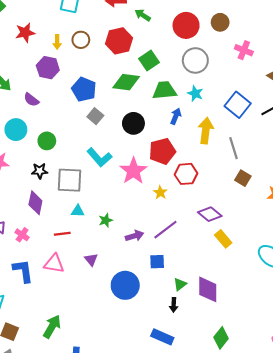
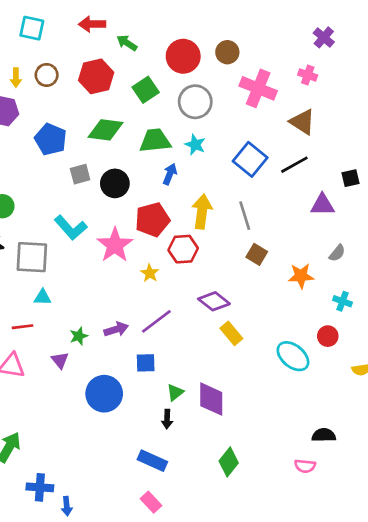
pink cross: (244, 50) -> (258, 88), size x1.5
green square: (149, 60) -> (146, 90), moved
gray square: (95, 116) -> (80, 174), moved, turned 35
yellow arrow: (206, 131) -> (202, 212), moved
green star: (106, 220) -> (79, 336), moved

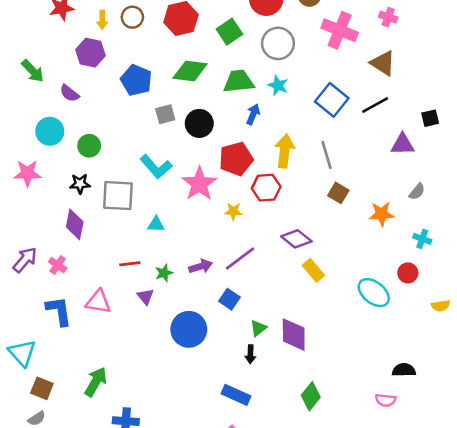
yellow star: (150, 273) -> (233, 211), turned -30
cyan triangle: (43, 297) -> (156, 224), moved
red line: (22, 327) -> (130, 264), moved
blue square: (146, 363) -> (229, 299), turned 36

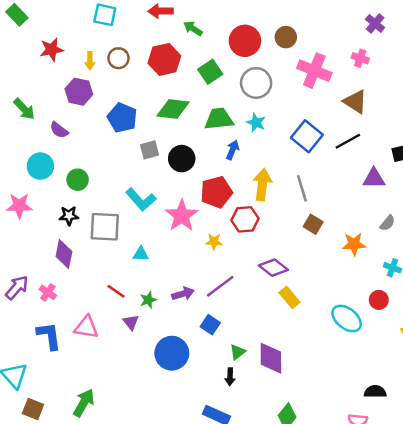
red line: (130, 264) -> (116, 291), turned 42

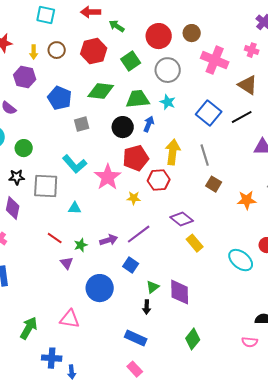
black circle: (182, 159) -> (123, 127), moved
pink triangle: (86, 327) -> (70, 319), moved

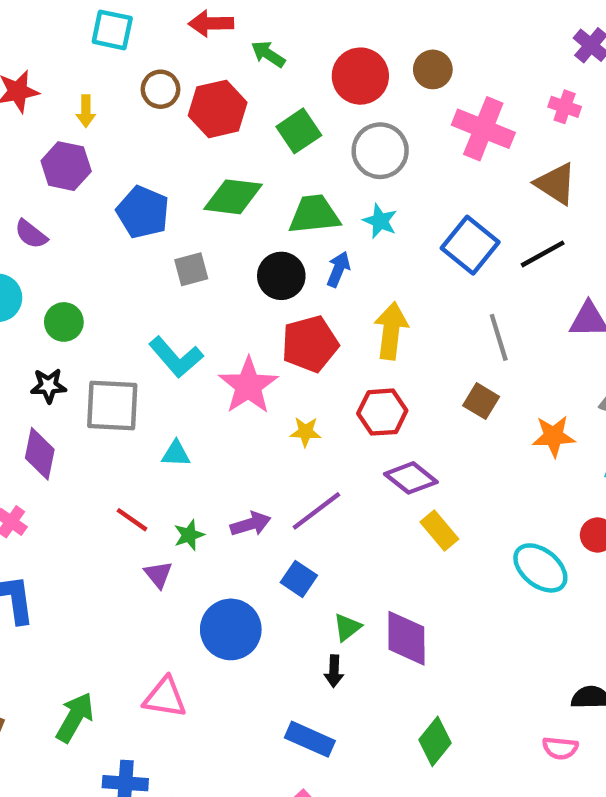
brown circle: (57, 50) -> (161, 89), moved
gray line: (205, 155) -> (499, 337), moved
red hexagon: (159, 180) -> (382, 412), moved

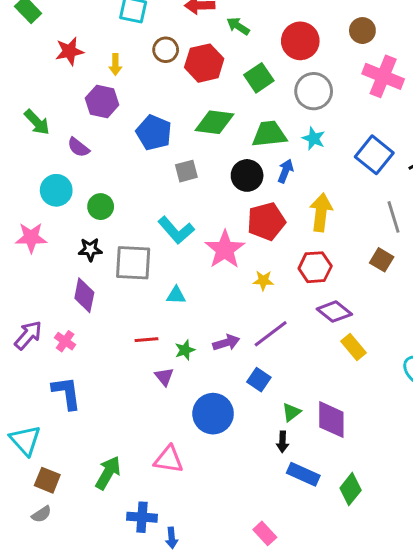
brown circle: (433, 69) -> (362, 31), moved
red line: (132, 520) -> (146, 340), turned -40
blue rectangle: (310, 739) -> (303, 474), moved

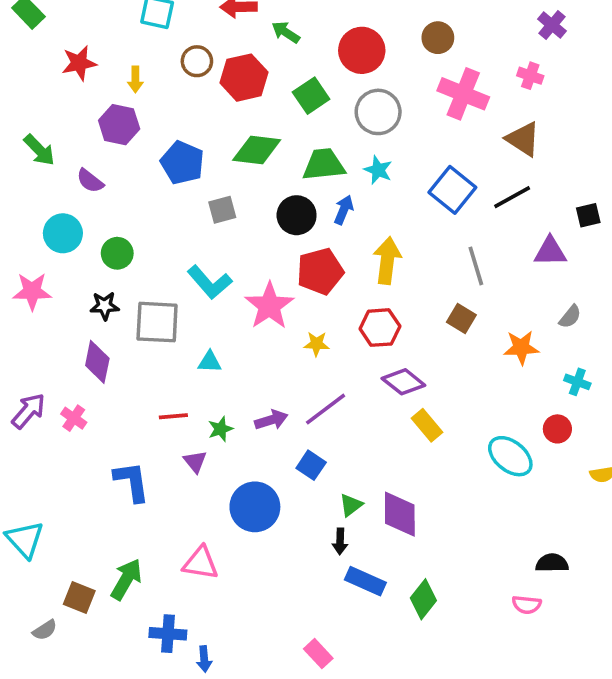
blue L-shape: (67, 393) -> (132, 482), moved
brown square: (47, 480) -> (79, 597), moved

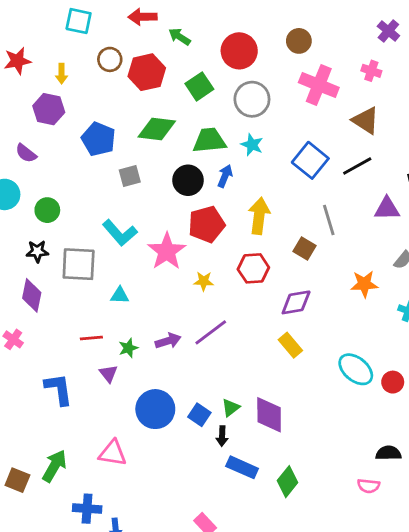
brown square: (461, 318) -> (305, 248), moved
purple diamond: (403, 382) -> (296, 302), moved, turned -48
red circle: (557, 429) -> (393, 382), moved
blue square: (311, 465) -> (199, 415), moved

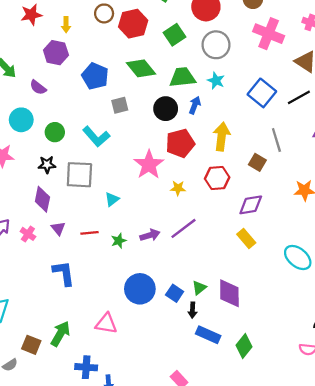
green diamond: (157, 129) -> (141, 68), turned 44
cyan L-shape: (120, 233) -> (96, 137), moved
cyan triangle: (120, 295) -> (112, 199), turned -40
purple triangle: (108, 374) -> (58, 228), moved

